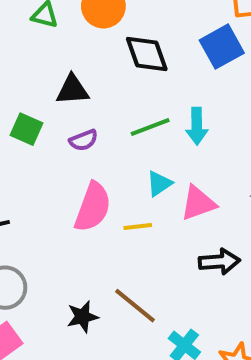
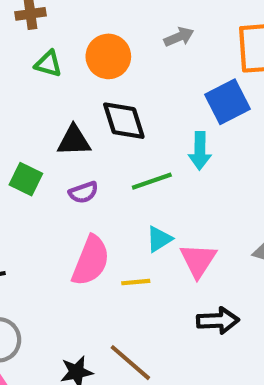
black diamond: (147, 54) -> (124, 121), moved
cyan arrow: (197, 126) -> (200, 151), moved
pink triangle: (198, 203) -> (198, 260), turned -39

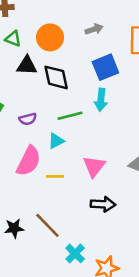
blue square: (227, 102) -> (105, 67), moved
black triangle: (74, 141) -> (27, 66), moved
cyan triangle: (159, 239) -> (56, 141), moved

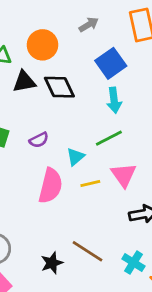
green line: (70, 116) -> (109, 138), moved
yellow line: (55, 176) -> (90, 184), moved
cyan cross: (75, 253) -> (133, 263), moved

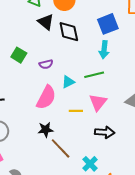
black triangle: (24, 82) -> (46, 22), turned 36
yellow line: (90, 184) -> (76, 111), moved
black star: (52, 263) -> (46, 130), moved

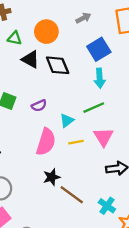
yellow line: (76, 111) -> (76, 142), moved

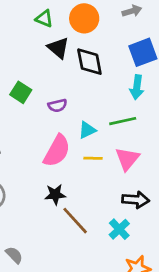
cyan cross: (107, 206) -> (119, 229), moved

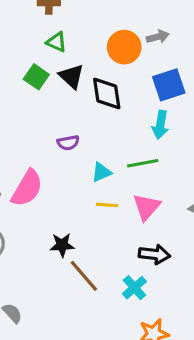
orange circle: (84, 18) -> (124, 47), moved
green square: (21, 92) -> (36, 77), moved
pink semicircle: (57, 151) -> (27, 188), moved

